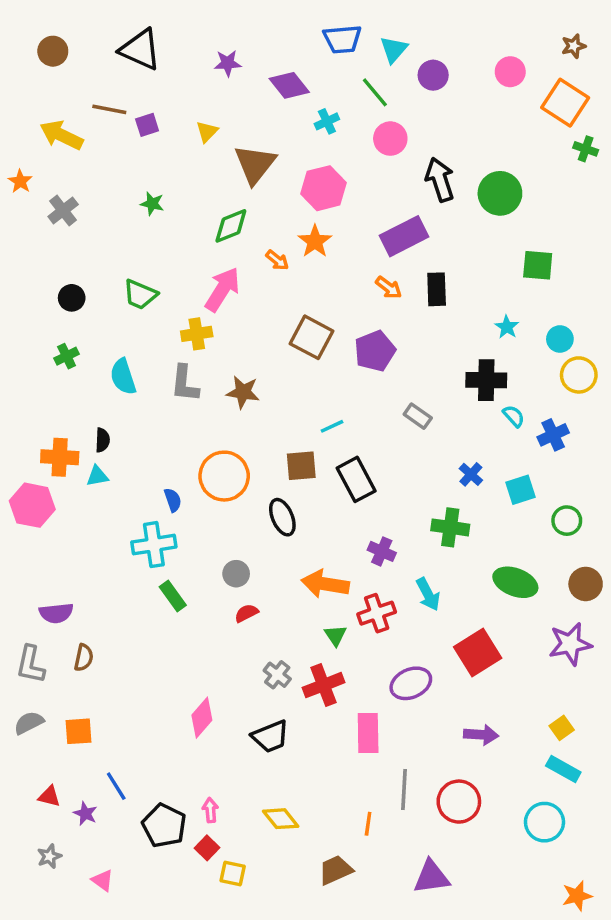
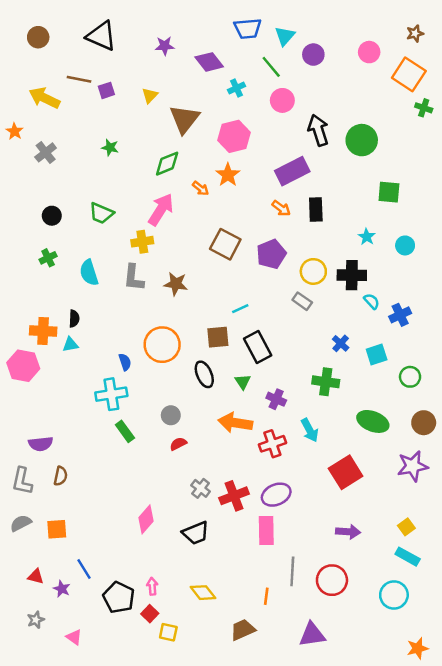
yellow circle: (579, 375) -> (313, 271), moved
green triangle: (335, 635) -> (243, 382), moved
purple ellipse: (411, 683) -> (276, 495), moved

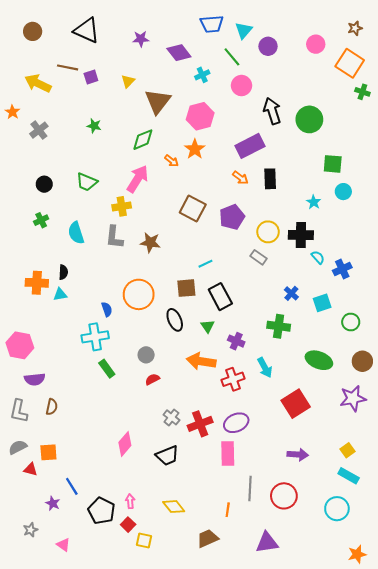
cyan circle: (405, 245) -> (343, 192), moved
pink hexagon: (23, 366) -> (20, 345), moved
red triangle: (36, 576) -> (30, 469), moved

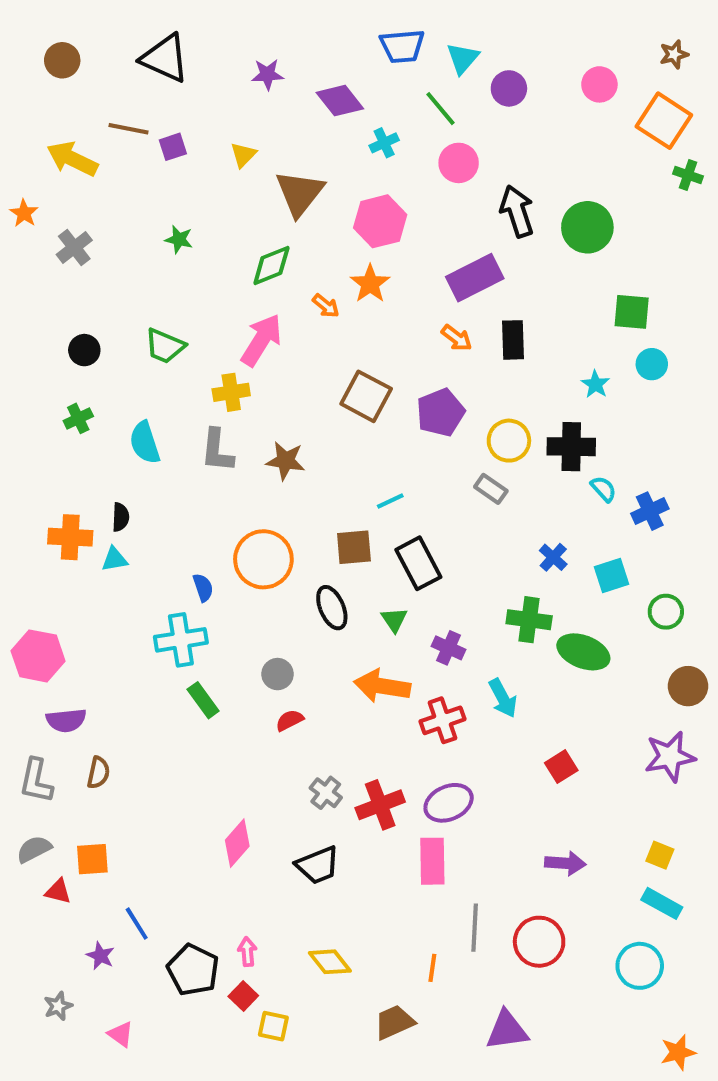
green ellipse: (319, 360) -> (583, 652), moved
red square: (296, 404) -> (561, 767), size x0.6
yellow square: (348, 450) -> (660, 855), turned -32

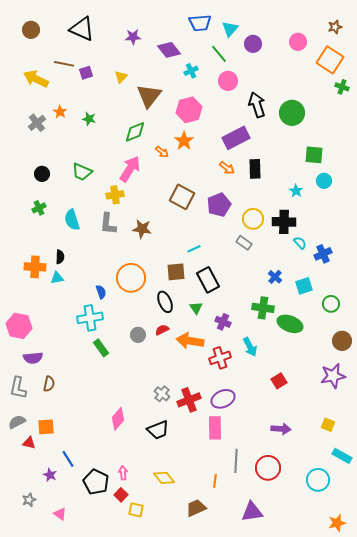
orange star: (24, 213) -> (60, 112), moved
red semicircle: (290, 720) -> (162, 330), moved
cyan rectangle: (662, 903) -> (342, 456), moved

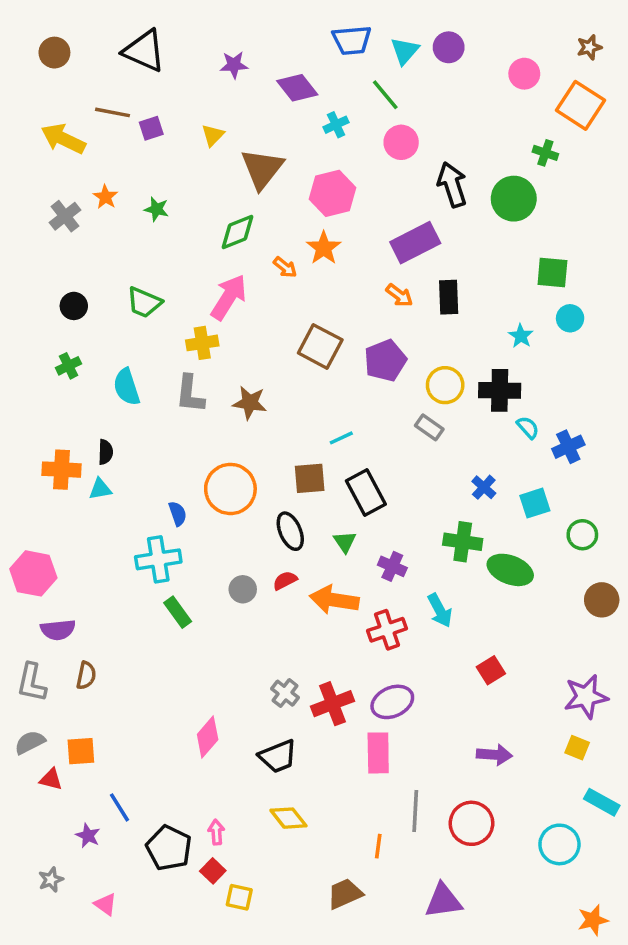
purple circle: (253, 44) -> (449, 47), moved
green cross: (342, 87) -> (545, 153), moved
purple star: (333, 376) -> (586, 697), moved
yellow diamond: (164, 478) -> (288, 818), moved

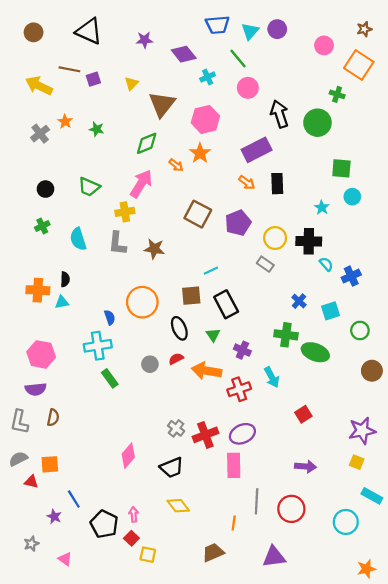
pink hexagon: (33, 573) -> (41, 354), moved

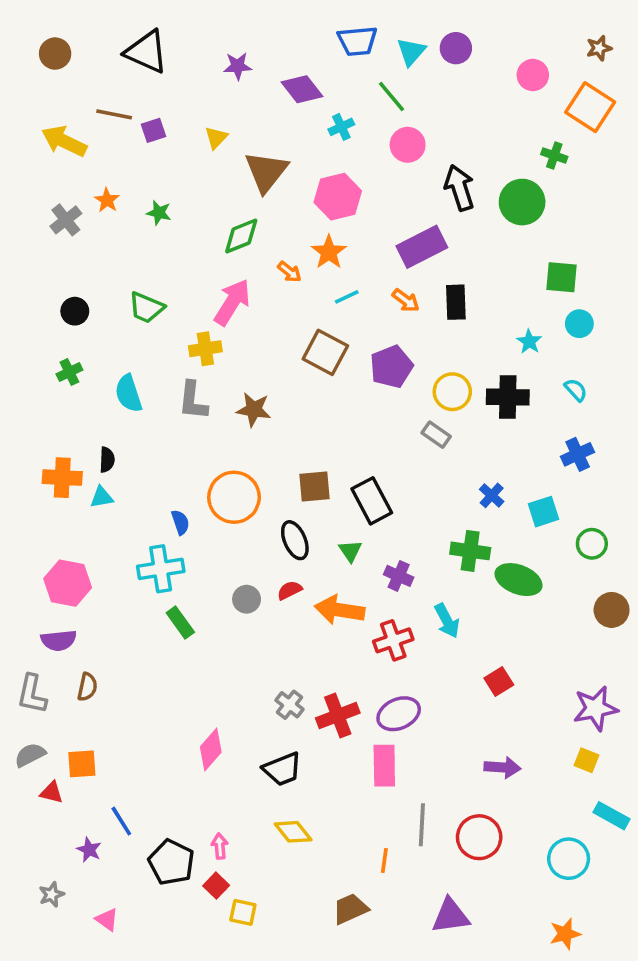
cyan semicircle: (326, 264) -> (576, 390), moved
cyan line: (211, 271) -> (347, 297), moved
orange star: (366, 569) -> (565, 934), moved

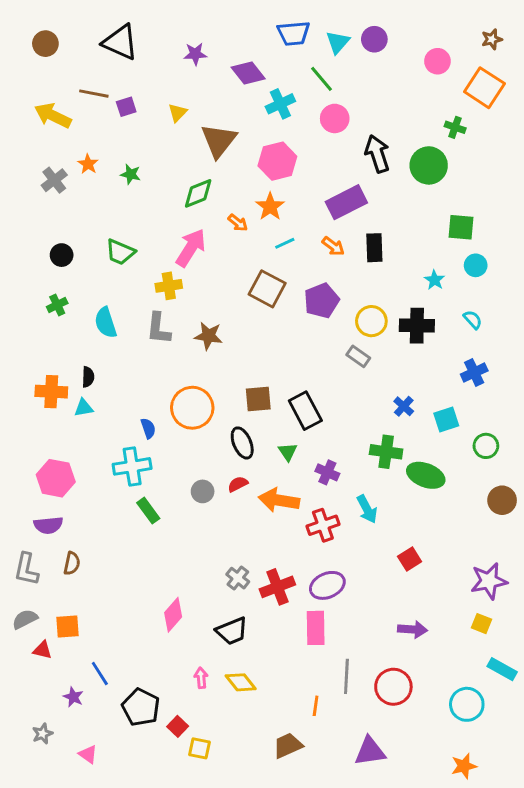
cyan cross: (341, 127) -> (280, 104), size x1.4
pink arrow: (220, 846) -> (201, 678), moved

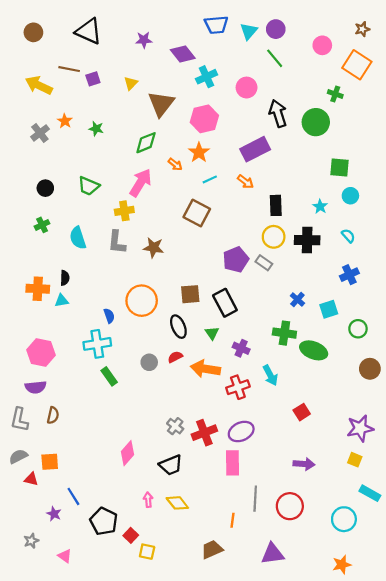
green line: (321, 79) -> (275, 58), moved
black rectangle: (374, 248) -> (276, 205), moved
purple pentagon: (321, 301) -> (236, 260), moved

